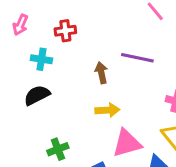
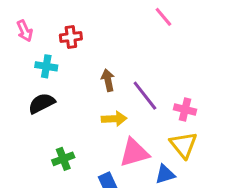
pink arrow: (20, 25) -> (25, 31), turned -48
purple line: (137, 58) -> (145, 96), moved, turned 40

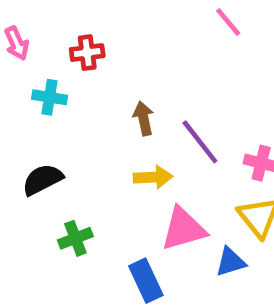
black semicircle: (42, 103) -> (42, 180), moved

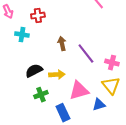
yellow arrow: (153, 177) -> (57, 75), moved
black semicircle: (42, 180) -> (34, 71), moved
green cross: (75, 238) -> (41, 95), moved

